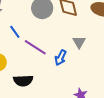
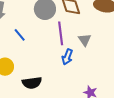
purple line: (35, 47) -> (61, 33), moved, turned 55

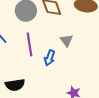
purple line: (61, 33) -> (30, 44), moved

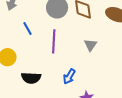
blue arrow: (50, 58) -> (69, 77), moved

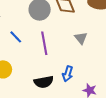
black semicircle: (31, 78) -> (44, 82), moved

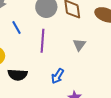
black semicircle: (44, 82) -> (18, 75), moved

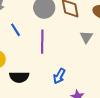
gray triangle: (79, 45) -> (86, 37), moved

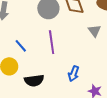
blue line: (16, 30) -> (21, 46), moved

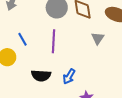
black semicircle: (34, 80) -> (41, 76), moved

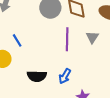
purple line: (53, 41) -> (67, 39), moved

